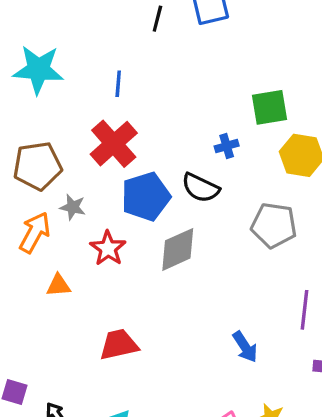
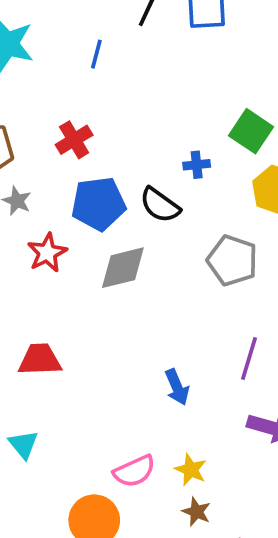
blue line: (118, 84) -> (96, 54), moved
green square: (270, 107) -> (251, 131), turned 33
red cross: (114, 144) -> (74, 140), size x0.7

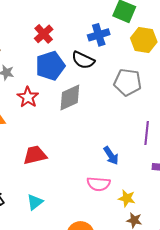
red cross: (74, 140) -> (44, 34), moved
blue cross: (197, 165) -> (99, 35), size x1.5
cyan triangle: (23, 445) -> (35, 202), turned 42
pink semicircle: (134, 471) -> (99, 184), moved, turned 40

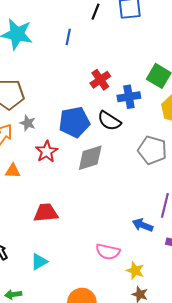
red cross: (44, 34) -> (100, 80), moved
blue arrow: (111, 156) -> (143, 225), moved, turned 138

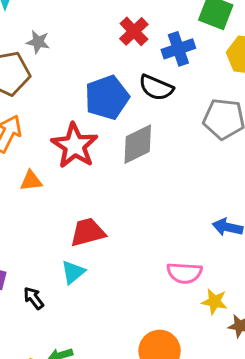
gray star: (28, 123) -> (38, 42), moved
red star: (47, 152) -> (75, 146), size x1.4
cyan triangle: (39, 262) -> (73, 272), moved
yellow star: (135, 271) -> (214, 302), moved

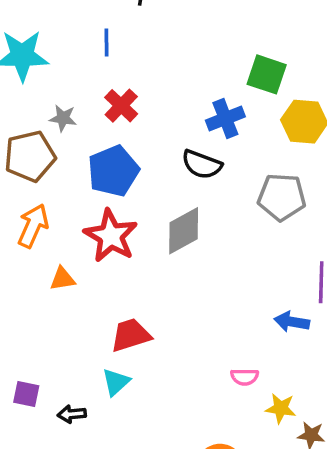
red cross: (134, 31) -> (121, 106), moved
blue pentagon: (107, 97) -> (113, 171), moved
pink semicircle: (184, 273) -> (245, 377), size x0.7
black arrow: (34, 298) -> (72, 414), turned -55

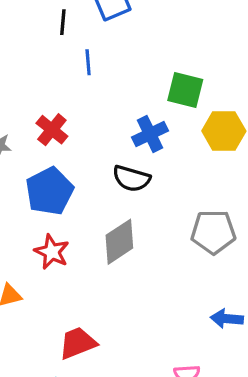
blue line: (106, 42) -> (88, 62), moved
gray pentagon: (282, 197) -> (213, 232), moved
red star: (111, 236) -> (52, 252), size x0.7

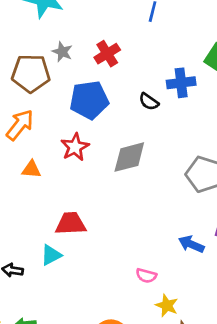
black semicircle: (131, 179) -> (149, 102), moved, size x0.7

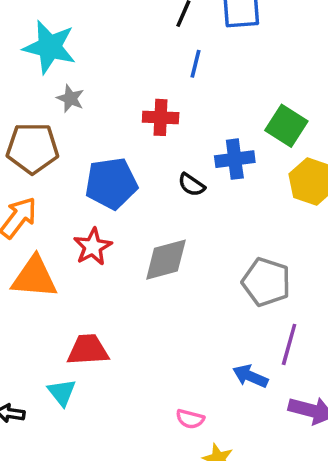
gray star: (62, 52) -> (70, 98), moved
red cross: (107, 54) -> (161, 117), moved, turned 35
orange triangle: (31, 169) -> (34, 277), size x1.8
cyan triangle: (51, 255) -> (62, 392), turned -40

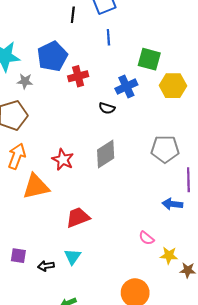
blue line: (196, 64) -> (108, 37), moved
blue pentagon: (111, 183) -> (52, 56), moved
cyan triangle: (62, 392) -> (73, 257), moved, turned 30
pink semicircle: (190, 419) -> (146, 238), turned 42

